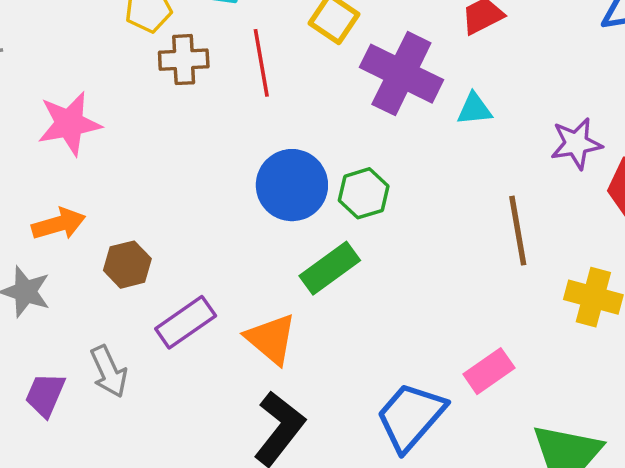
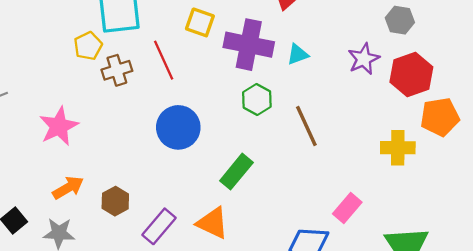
blue circle: (292, 185) -> (178, 127), moved
green hexagon: (364, 193) -> (257, 99), moved
brown line: (518, 231) -> (306, 126), moved

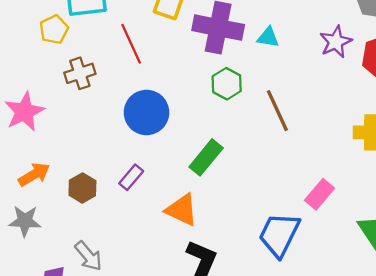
cyan triangle: (298, 54) -> (268, 37), turned 30
brown cross: (117, 70) -> (80, 73), moved
purple rectangle: (159, 226) -> (131, 177), moved, size x0.7

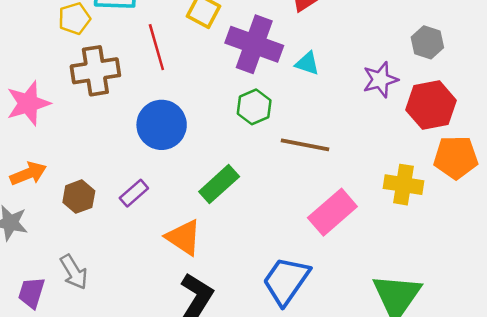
brown cross: (80, 73) -> (95, 71), size x1.4
brown line: (277, 111) -> (305, 145), turned -63
pink rectangle: (319, 194) -> (332, 212), moved, size x1.4

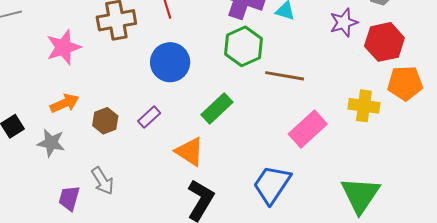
green hexagon: (254, 107) -> (244, 46), size x1.4

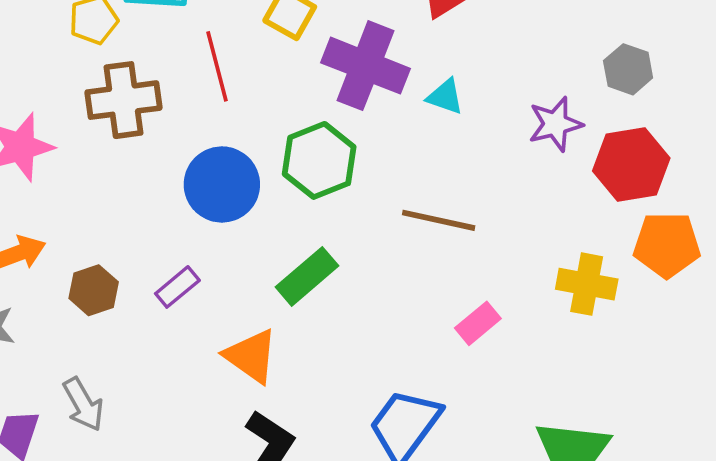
green hexagon: (244, 46) -> (319, 160), moved
pink rectangle: (308, 129) -> (478, 323), size x0.6

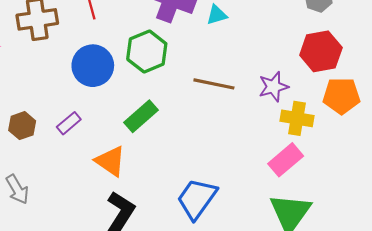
cyan triangle: (445, 97) -> (217, 15), turned -35
purple star: (555, 124) -> (273, 87), moved
pink rectangle: (478, 323) -> (286, 160), moved, size x1.4

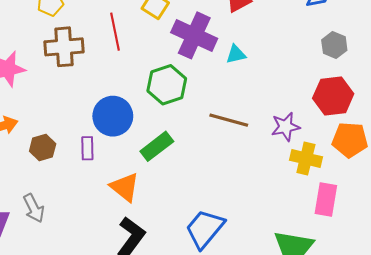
blue circle: (93, 66) -> (113, 116), moved
purple rectangle: (69, 123) -> (87, 148), turned -55
pink rectangle: (286, 160) -> (326, 199), moved, turned -44

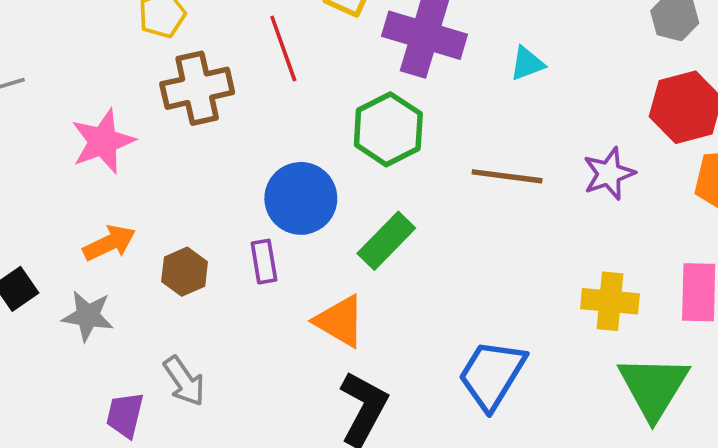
cyan triangle: (236, 54) -> (527, 63), moved
yellow cross: (306, 159) -> (610, 301), moved

